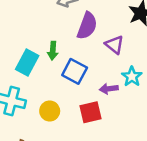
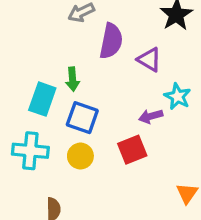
blue square: (75, 71) -> (82, 118), moved

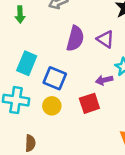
purple semicircle: (111, 41) -> (75, 39), moved
green arrow: (72, 79) -> (20, 15), moved

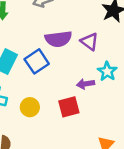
purple semicircle: (75, 39) -> (58, 39), turned 65
blue square: (55, 78) -> (37, 61), moved, turned 30

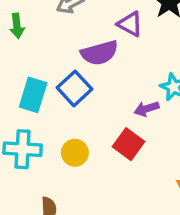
purple triangle: (89, 42) -> (130, 24), moved
red square: (69, 107) -> (128, 144), turned -30

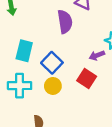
purple semicircle: (100, 53) -> (65, 22), turned -80
blue square: (75, 88) -> (52, 63), moved

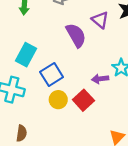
purple semicircle: (65, 22) -> (76, 35), turned -35
yellow circle: (53, 86) -> (58, 100), moved

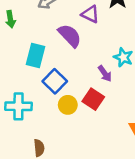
cyan rectangle: (26, 55) -> (35, 56), moved
purple arrow: (100, 79) -> (105, 74), turned -105

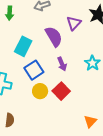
purple triangle: (90, 14) -> (74, 23), turned 35
purple arrow: (105, 74) -> (62, 64), moved

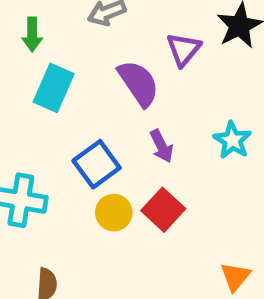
cyan rectangle: (23, 46) -> (54, 88), moved

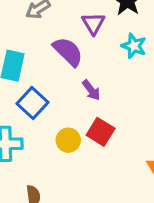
cyan star: (232, 140) -> (134, 46), moved
blue square: (97, 164) -> (32, 103), moved

